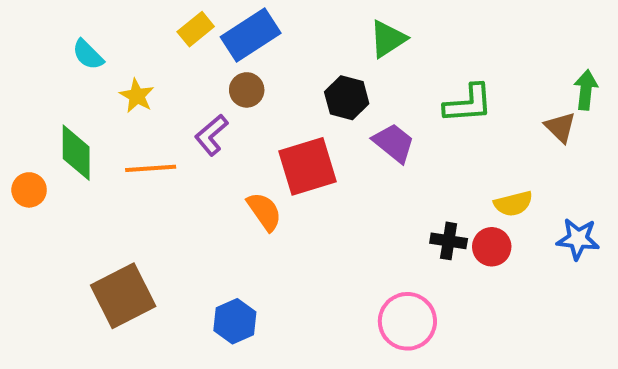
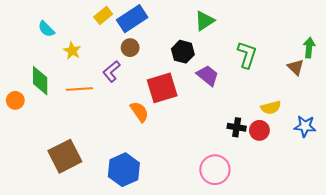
green L-shape: (468, 104) -> (247, 55), turned -68
blue hexagon: (235, 321) -> (124, 170), size x1.4

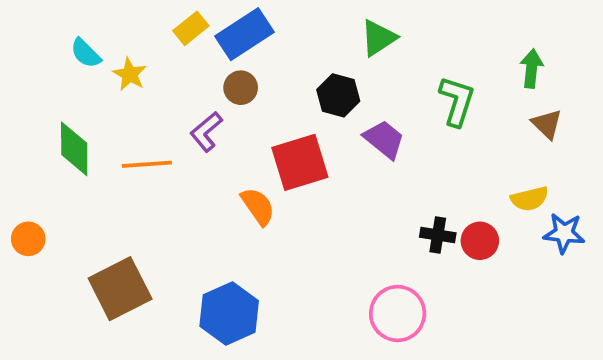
green arrow: (309, 48) -> (532, 69), moved
yellow star: (72, 51) -> (130, 74), moved
orange circle: (15, 100) -> (28, 239), moved
yellow semicircle: (271, 108) -> (530, 199), moved

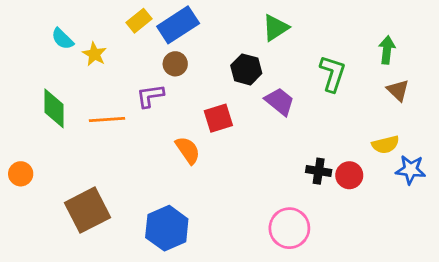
purple L-shape: (206, 132) -> (150, 96), turned 32
red square: (300, 162) -> (218, 118), size x0.7

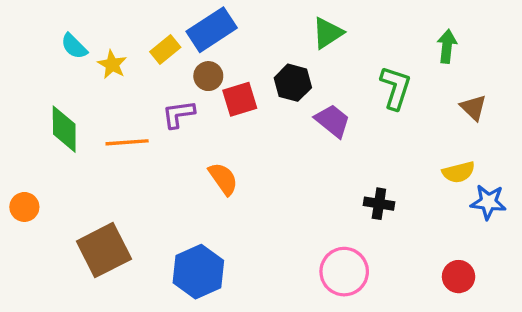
yellow rectangle: (139, 21) -> (165, 50), moved
green arrow: (387, 50) -> (447, 46), moved
red square: (218, 118) -> (240, 99), moved
red circle: (349, 175) -> (459, 277), moved

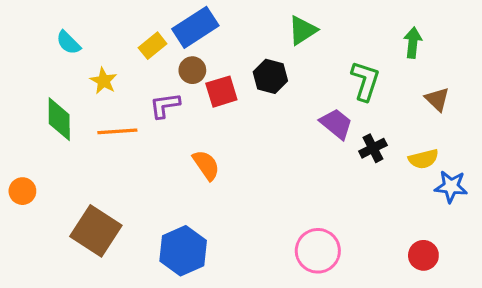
yellow star: (112, 64) -> (104, 81), moved
purple trapezoid: (333, 121) -> (336, 124), moved
black cross: (379, 204) -> (373, 148), moved, turned -36
brown square: (104, 250) -> (96, 231), turned -30

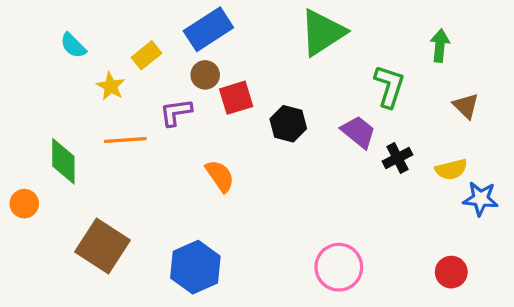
green triangle: (303, 30) -> (323, 33), size x1.5
yellow rectangle: (153, 46) -> (147, 55), moved
black hexagon: (270, 76) -> (288, 124), moved
green diamond: (59, 119) -> (63, 161), moved

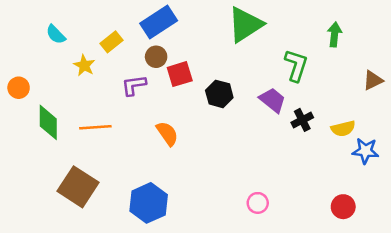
brown triangle: (466, 106) -> (373, 80), moved, turned 50
orange line: (125, 140) -> (95, 127), moved
orange circle: (24, 204) -> (19, 88), moved
pink circle: (339, 267) -> (258, 203), size x0.6

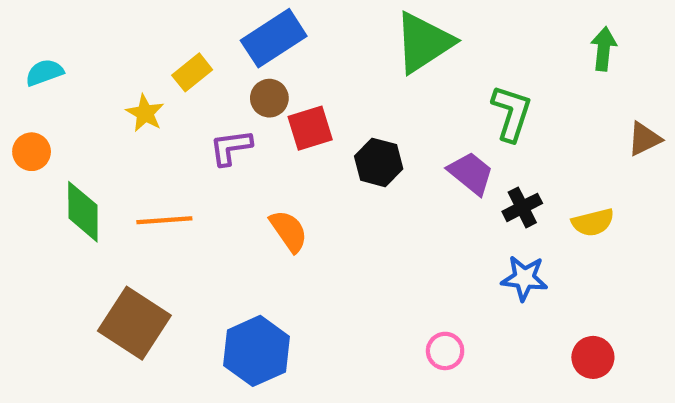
cyan semicircle: (56, 34) -> (44, 72), moved, turned 115
green arrow: (335, 34) -> (604, 49), moved
blue star: (365, 151) -> (524, 278), moved

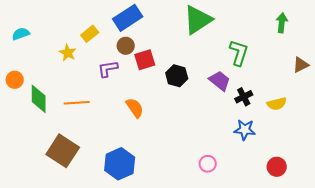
orange circle: (32, 152) -> (15, 80), moved

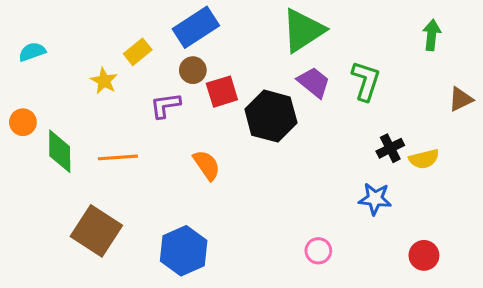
black hexagon: (177, 76) -> (271, 116), size x1.5
purple trapezoid: (220, 81) -> (314, 82), moved
black cross: (244, 97) -> (390, 148), moved

